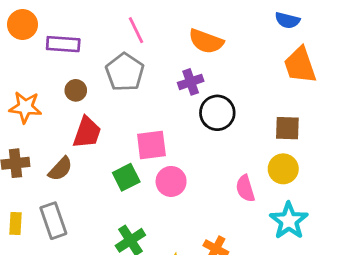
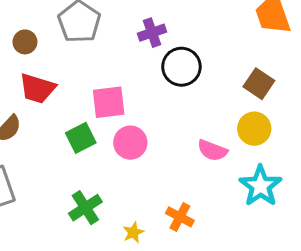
brown square: (287, 128) -> (259, 84), turned 32
red trapezoid: (87, 132) -> (37, 88), turned 88
pink semicircle: (245, 188) -> (212, 150), turned -52

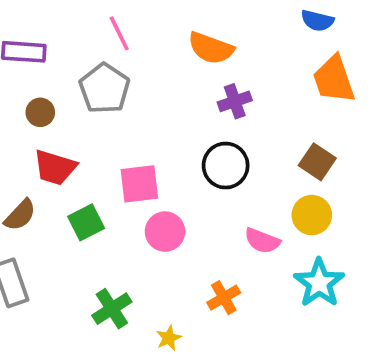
purple cross: (152, 33) -> (235, 101), moved
black circle: (181, 67) -> (226, 166), moved
green square: (81, 138) -> (86, 222), moved
orange cross: (180, 217) -> (224, 298), moved, turned 32

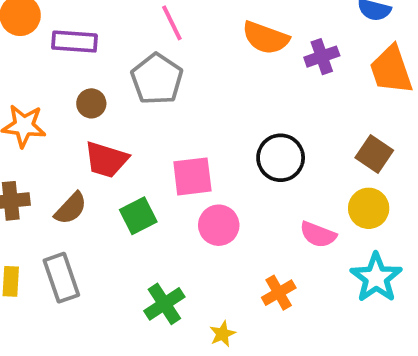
purple cross: (235, 101) -> (322, 57), moved

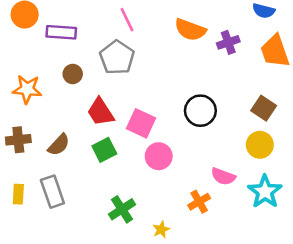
red trapezoid: (106, 160) -> (100, 112), moved, turned 40
pink square: (192, 176) -> (141, 123), turned 32
pink semicircle: (318, 235) -> (223, 176), moved

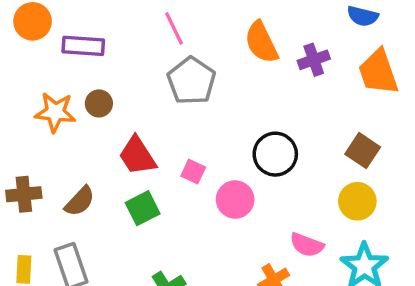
orange semicircle: (190, 30) -> (261, 42), turned 44
gray pentagon: (117, 58) -> (191, 81), moved
orange star: (27, 89) -> (55, 112), moved
pink square: (141, 123) -> (193, 172), size x0.6
pink circle: (159, 156) -> (235, 199), moved

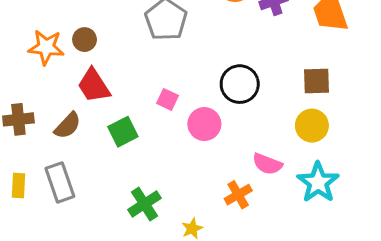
brown square: (363, 151) -> (317, 81), turned -36
red trapezoid: (137, 156) -> (94, 86), moved

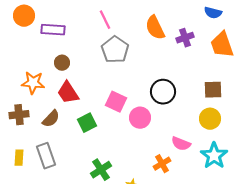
orange star: (46, 47) -> (33, 83), moved
pink square: (167, 99) -> (116, 102), size x1.5

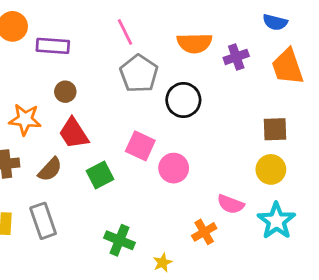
orange semicircle: (155, 28) -> (194, 43), turned -65
black circle: (163, 92) -> (183, 100), moved
green cross: (101, 170) -> (119, 240), turned -35

